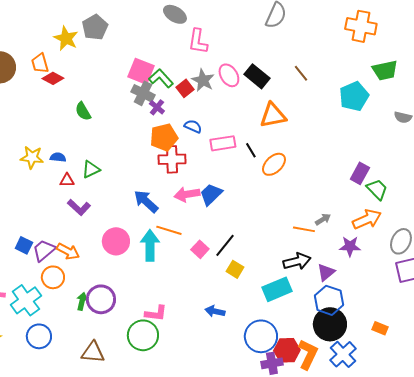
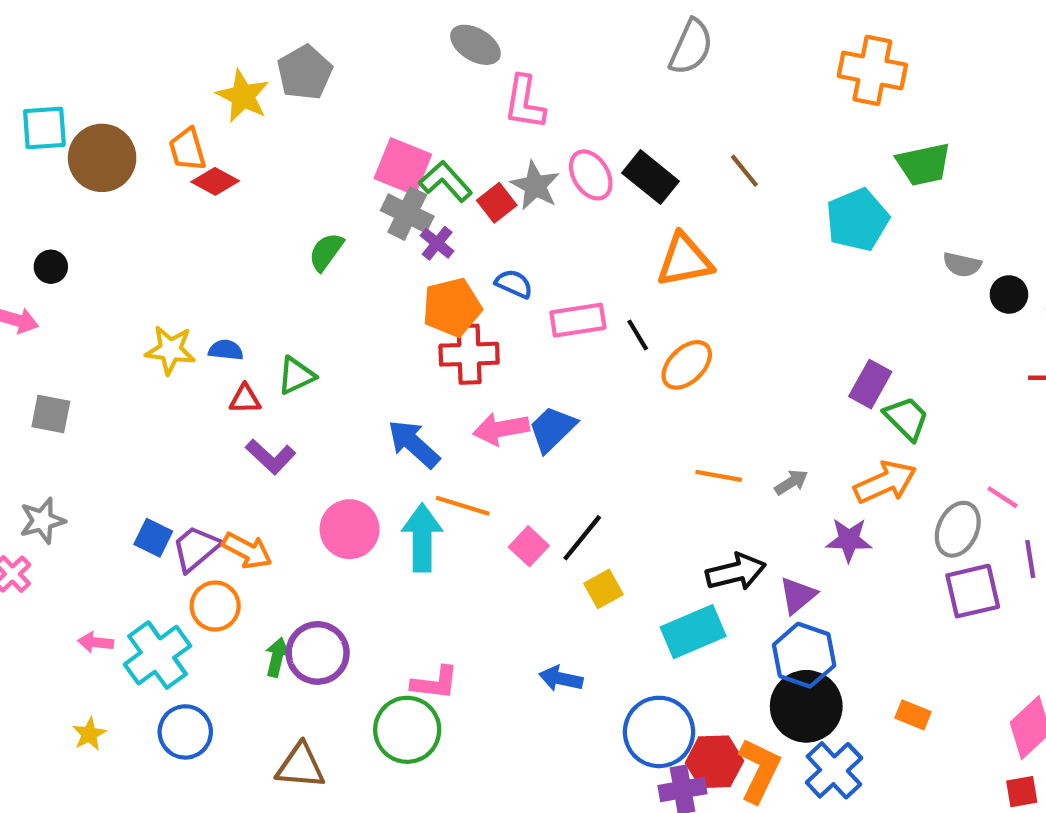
green semicircle: (83, 111) -> (326, 252), moved, turned 66
orange line: (304, 229) -> (719, 476), moved
yellow square: (235, 269) -> (604, 589), turned 30

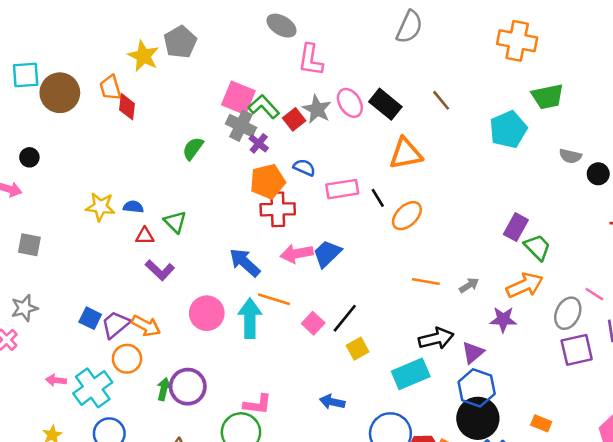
red diamond: (215, 181) -> (127, 107), turned 68
green triangle: (296, 376) -> (175, 222), turned -50

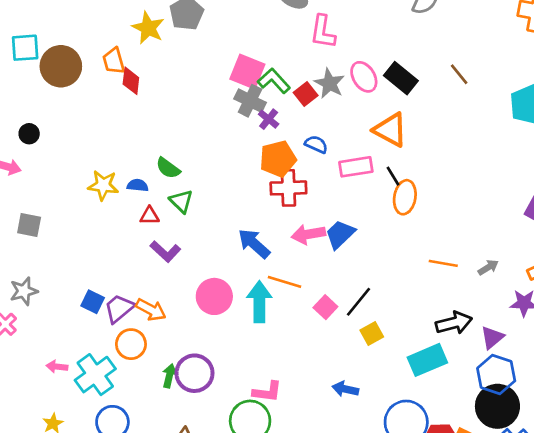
green semicircle: (193, 148) -> (168, 168), moved, turned -90
orange triangle: (406, 154) -> (390, 130), moved, turned 39
orange ellipse: (407, 216) -> (405, 197), moved, turned -36

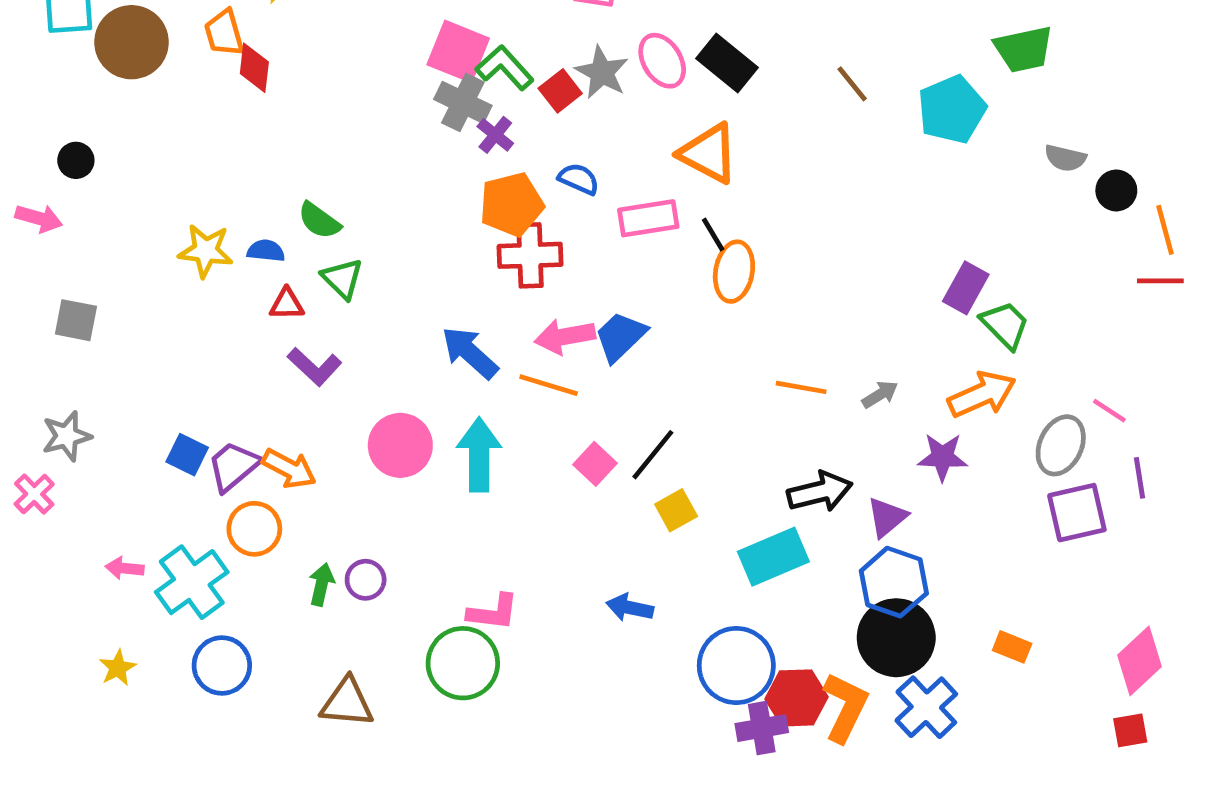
brown line: (459, 74) -> (852, 84), moved
orange line: (284, 282) -> (549, 385), moved
purple circle: (194, 373) -> (366, 580), size x0.6

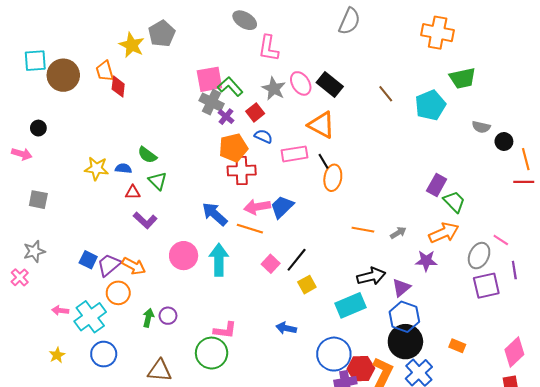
pink square: (458, 51) -> (209, 79), turned -32
red square: (560, 91) -> (255, 112), moved

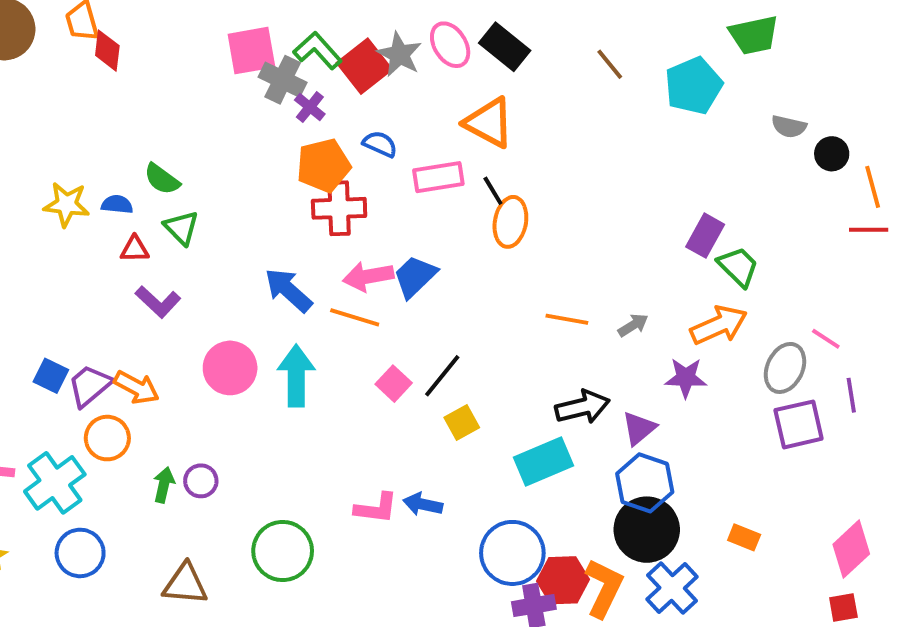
pink square: (209, 79) -> (251, 51), moved
red square: (255, 112) -> (364, 66), moved, size x1.5
pink L-shape: (225, 330) -> (376, 508), moved

